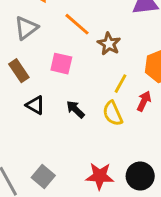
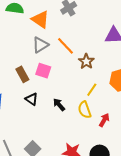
gray triangle: (26, 28) -> (40, 45), moved
pink square: (61, 64) -> (43, 71), moved
red arrow: (144, 101) -> (104, 120), moved

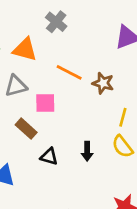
gray triangle: (40, 45) -> (16, 86), moved, turned 36
pink square: (43, 71) -> (45, 103), moved
black arrow: (59, 105) -> (87, 151), turned -120

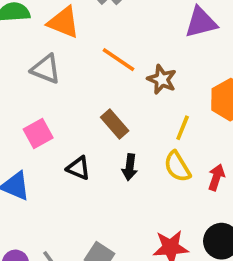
gray triangle: (16, 86) -> (46, 69), turned 30
pink square: (45, 103) -> (38, 134), moved, turned -35
brown rectangle: (26, 129) -> (115, 124), moved

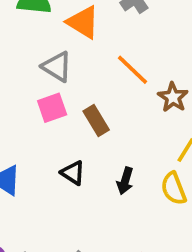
brown rectangle: (115, 124) -> (96, 121), moved
pink square: (38, 134) -> (52, 108), moved

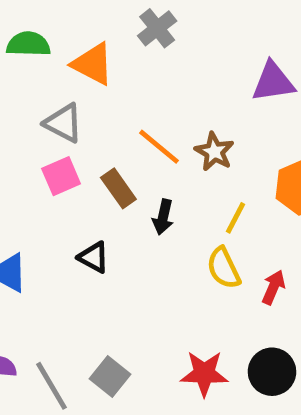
orange line: (132, 70) -> (159, 147), moved
black arrow: (125, 181) -> (163, 217), moved

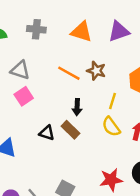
gray cross: (157, 28) -> (36, 29), moved, turned -36
orange triangle: (93, 64) -> (81, 32), moved
brown rectangle: (118, 188) -> (70, 130), moved

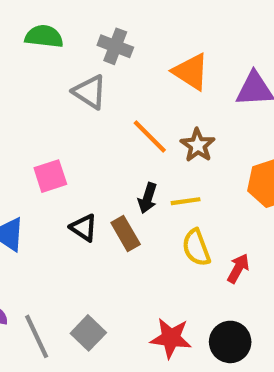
gray triangle: (20, 70) -> (90, 92), moved
pink square: (24, 96) -> (50, 176), moved
yellow line: (112, 101) -> (186, 201), moved, turned 49

